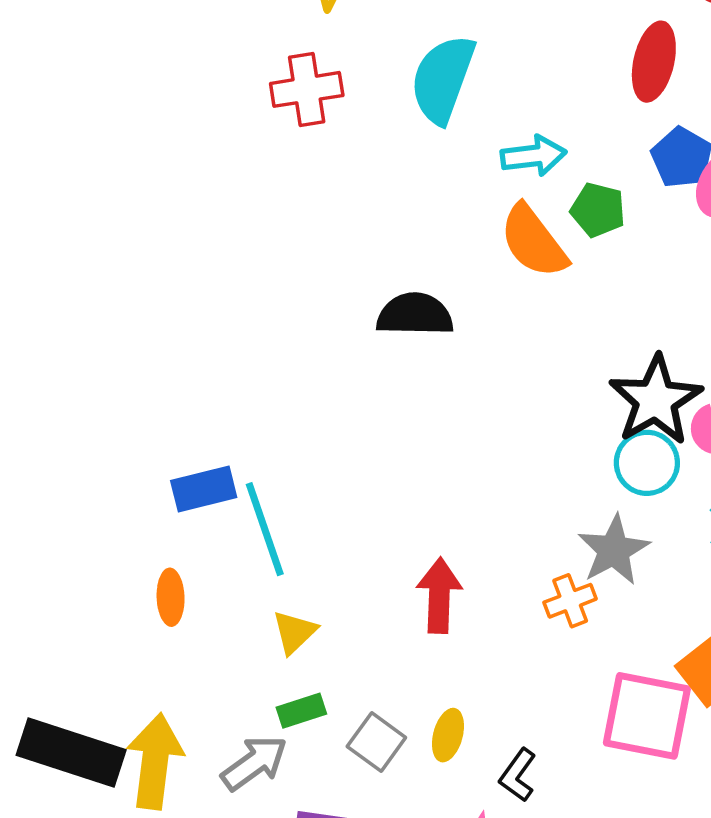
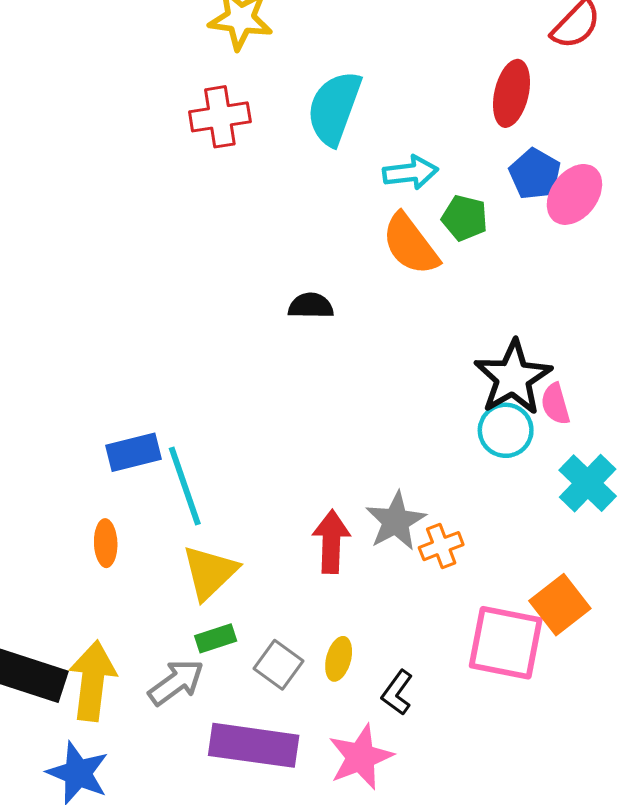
black semicircle: (415, 315) -> (311, 306), size x0.7
gray star: (614, 550) -> (396, 521), moved
yellow triangle: (294, 632) -> (210, 572), size x1.5

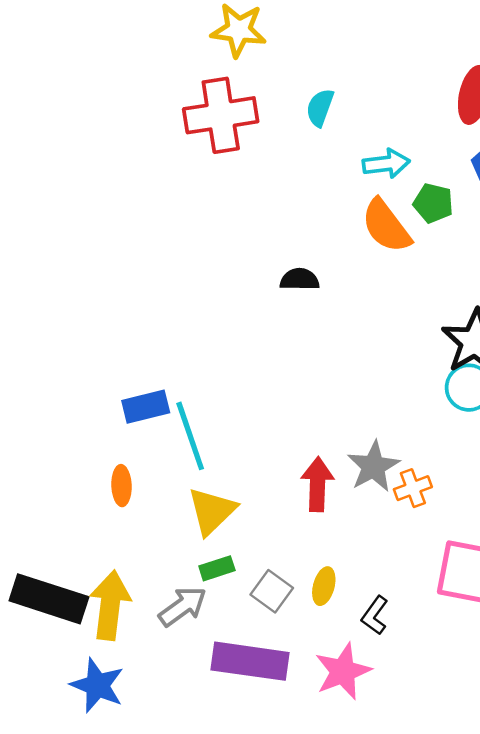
cyan semicircle: (334, 108) -> (320, 108), size x0.6
red cross: (220, 117) -> (221, 115), size x1.4

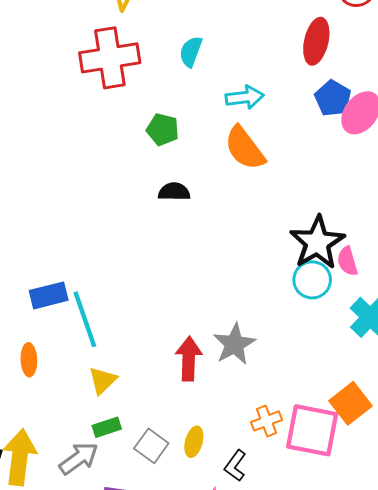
green pentagon: (433, 203) -> (163, 129), moved
orange cross: (413, 488) -> (266, 421), moved
yellow triangle: (212, 511) -> (103, 381), size x0.7

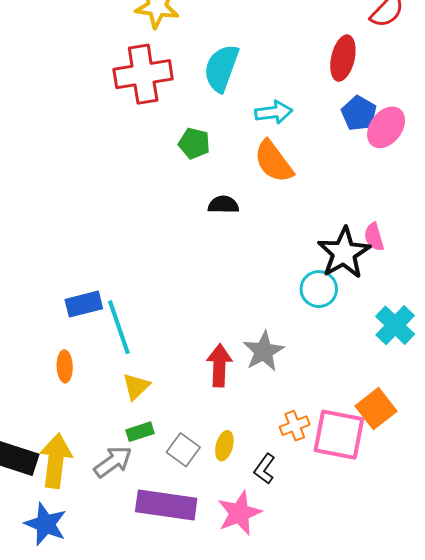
cyan semicircle: (191, 52) -> (221, 68), size x1.6
black semicircle: (174, 192) -> (223, 205), moved
pink semicircle: (347, 261) -> (374, 237), moved
cyan circle: (312, 280) -> (319, 289), moved

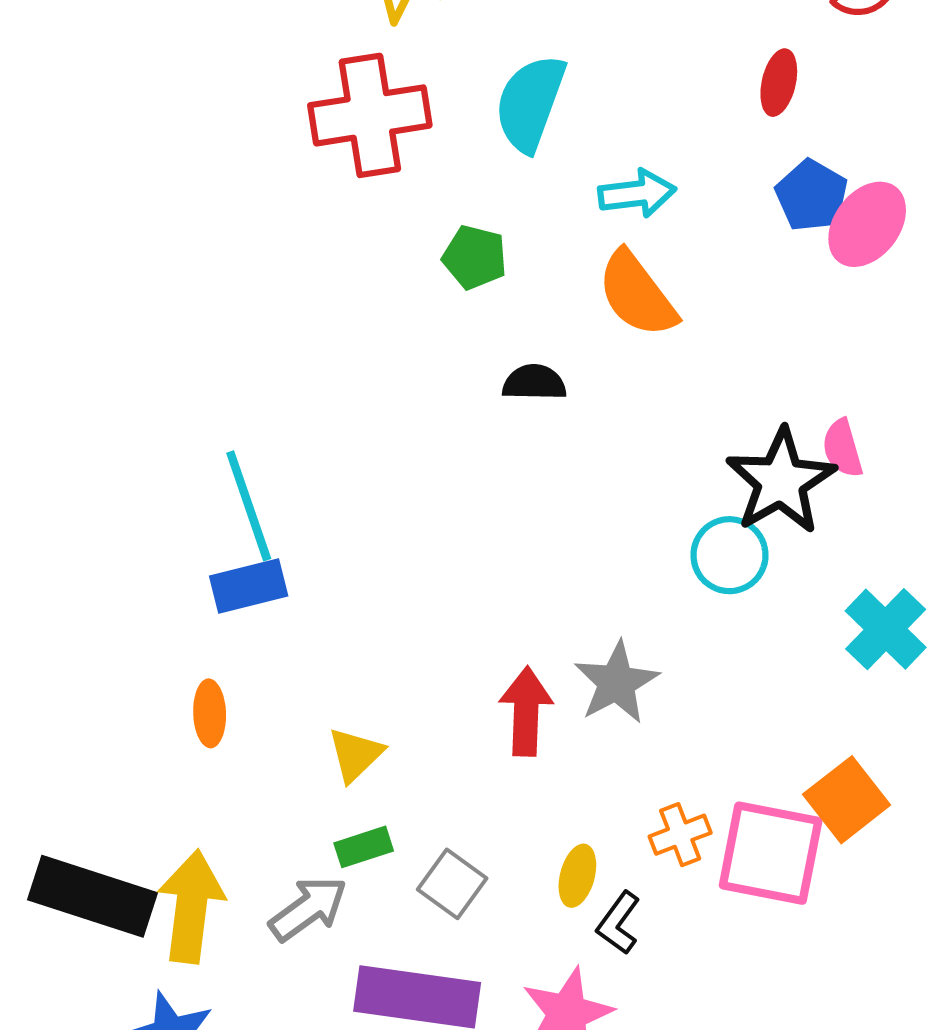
red ellipse: (343, 58) -> (779, 83), size x0.7
cyan line: (119, 327) -> (249, 506), moved
yellow ellipse: (224, 446) -> (577, 876), moved

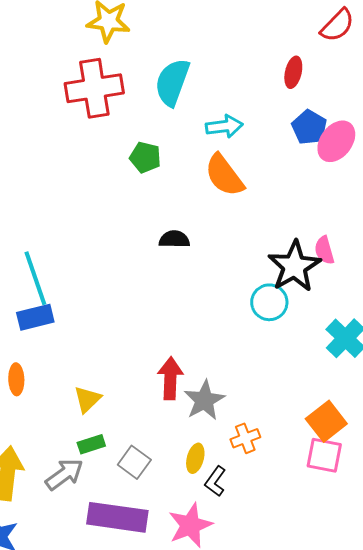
black semicircle: (534, 383) -> (174, 239), moved
gray star: (616, 683) -> (204, 400), moved
pink square: (771, 853) -> (324, 455), moved, size x0.7

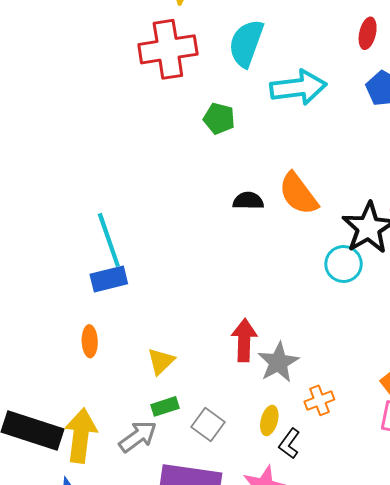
cyan arrow: (224, 126) -> (298, 87), size x1.5
orange semicircle: (224, 175) -> (298, 194), moved

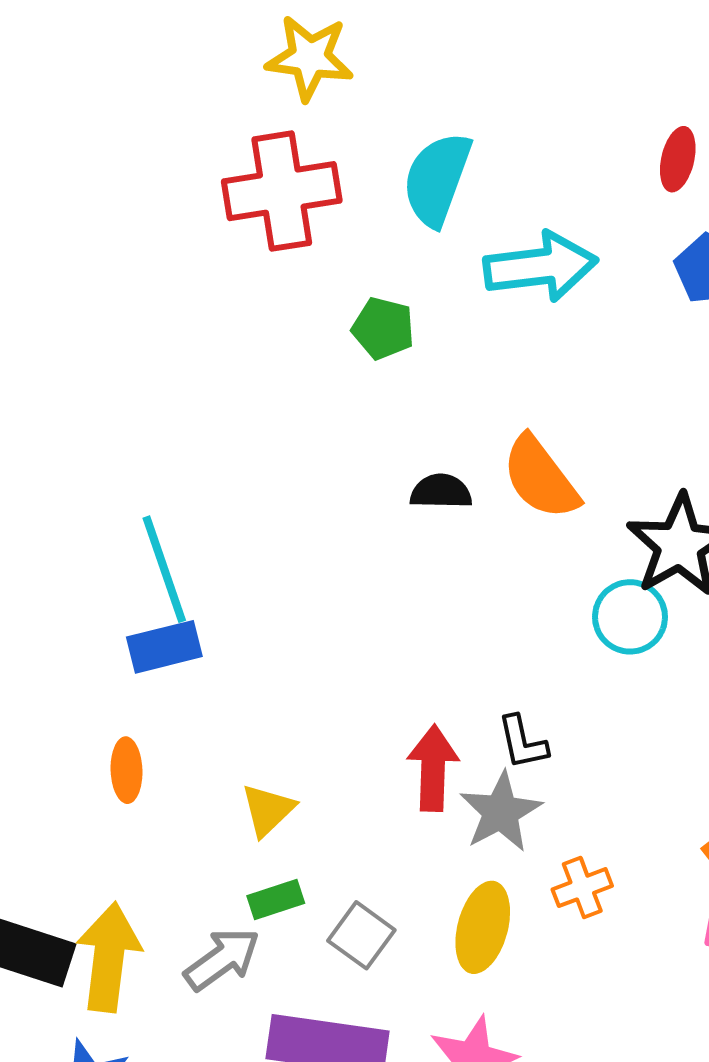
yellow ellipse: (269, 420) -> (483, 927), size x1.5
black L-shape: (289, 444) -> (523, 742), moved, turned -48

